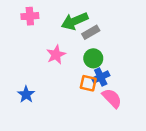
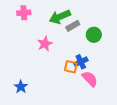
green circle: (93, 58) -> (94, 35), moved
blue star: (26, 94) -> (21, 87), moved

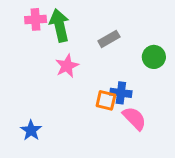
green arrow: (60, 17) -> (59, 25), moved, turned 100
green circle: (94, 35) -> (154, 57), moved
blue cross: (81, 62) -> (121, 93), turned 32

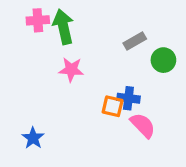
gray rectangle: (109, 39) -> (135, 41), moved
pink star: (67, 66) -> (71, 70), turned 30

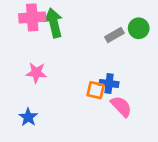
pink cross: (38, 20) -> (32, 17), size x1.4
green circle: (163, 60) -> (139, 28), moved
pink star: (71, 70) -> (36, 73), moved

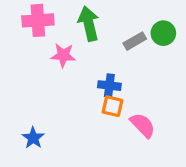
green arrow: (54, 23) -> (89, 24), moved
pink star: (36, 73) -> (63, 55), moved
blue cross: (109, 83) -> (109, 86), moved

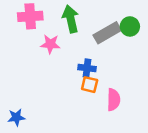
gray rectangle: (135, 41) -> (107, 33), size x1.5
pink semicircle: (143, 125) -> (114, 100), turned 45
blue star: (33, 138) -> (16, 117), moved, turned 30

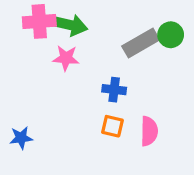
green arrow: (71, 19) -> (69, 25), moved, turned 116
orange square: (90, 85) -> (112, 126), moved
blue star: (16, 117) -> (21, 138), moved

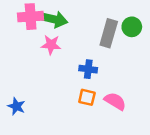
gray rectangle: (141, 43) -> (109, 33), turned -44
pink semicircle: (149, 131) -> (115, 101), turned -60
blue star: (21, 138) -> (16, 106), turned 30

